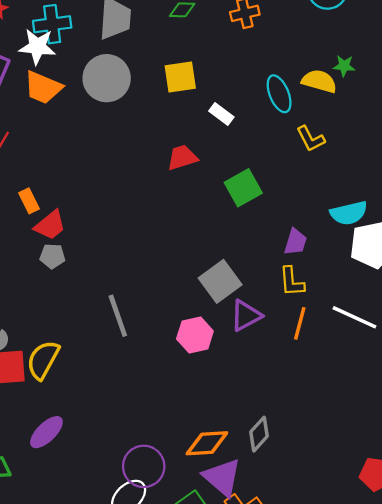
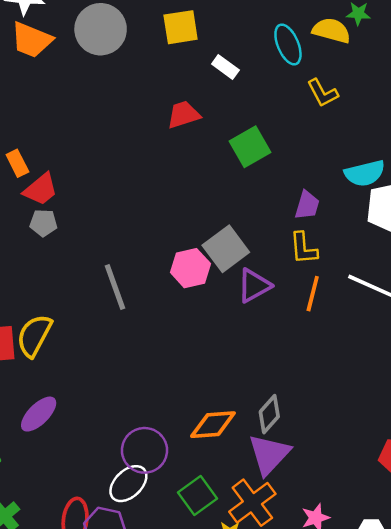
pink hexagon: (195, 335) -> (190, 268), moved
purple triangle: (222, 477) -> (269, 454), moved, turned 33

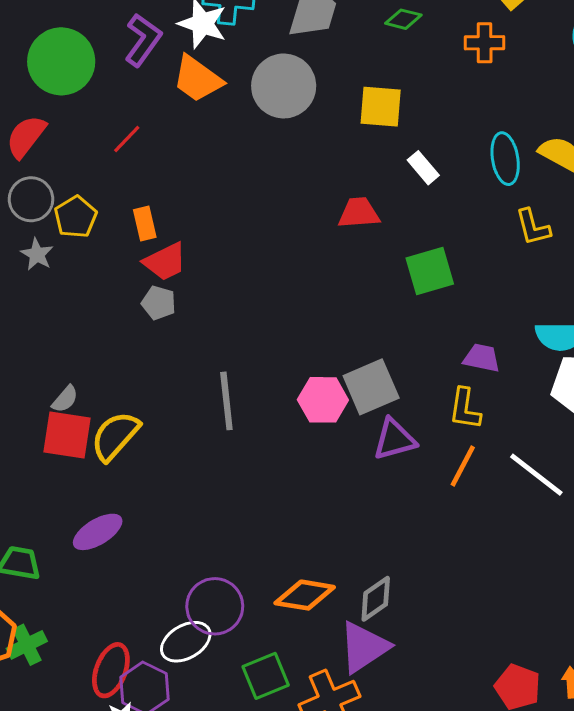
purple trapezoid: (307, 205) -> (482, 358), turned -108

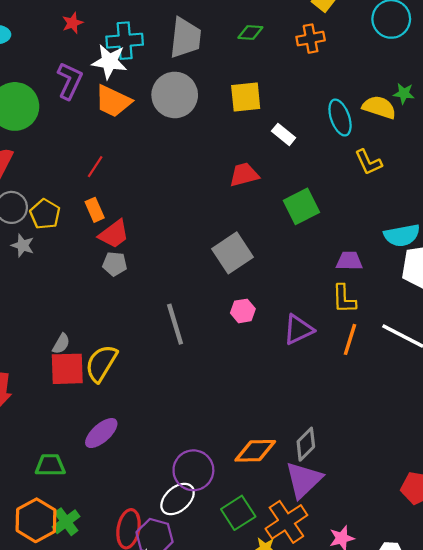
red line: (127, 139) -> (95, 167), moved
gray square: (371, 387) -> (232, 253), moved
pink hexagon: (323, 400) -> (243, 311), size x0.7

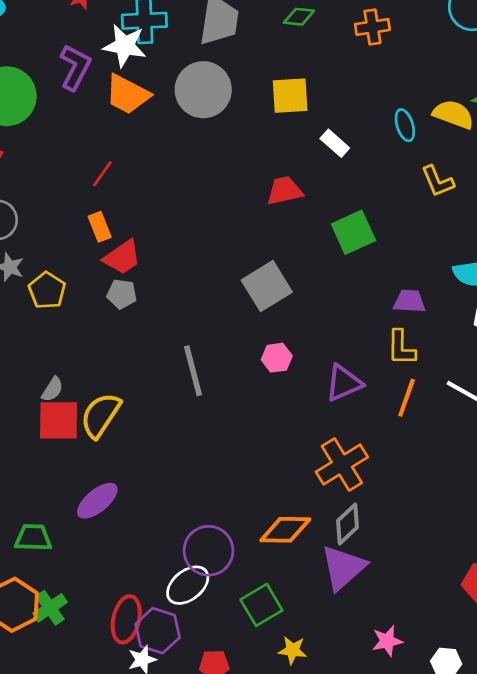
cyan ellipse: (340, 118) -> (405, 125), size x0.7
yellow pentagon: (45, 214) -> (47, 290), moved
orange cross: (286, 522) -> (342, 464), moved

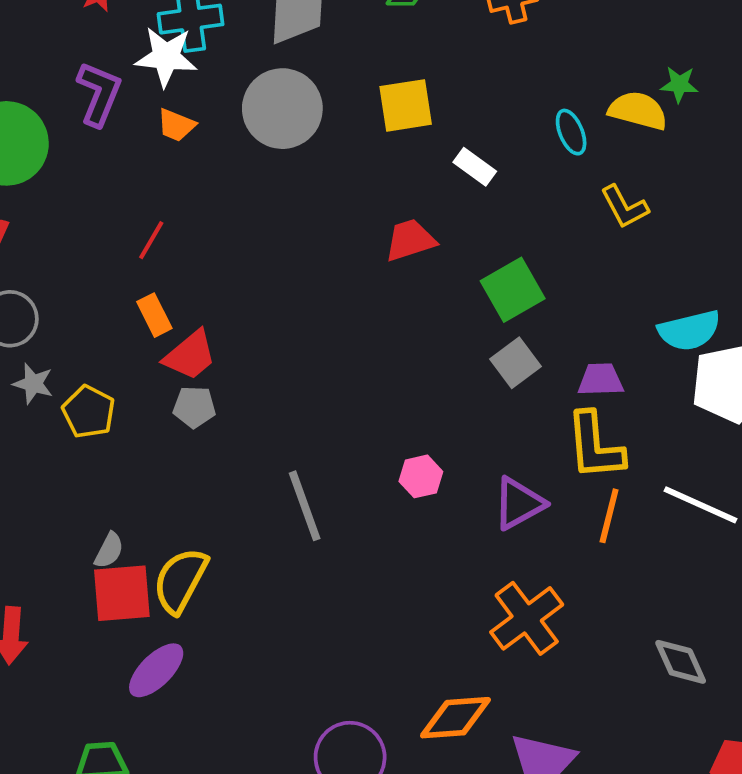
orange trapezoid: (127, 94) -> (176, 125), size x0.6
gray square: (267, 286) -> (516, 363), moved, size x0.7
yellow L-shape: (401, 348) -> (595, 446), size x1.4
purple ellipse: (97, 501) -> (156, 670), moved
gray diamond: (348, 524) -> (681, 662), moved, turned -66

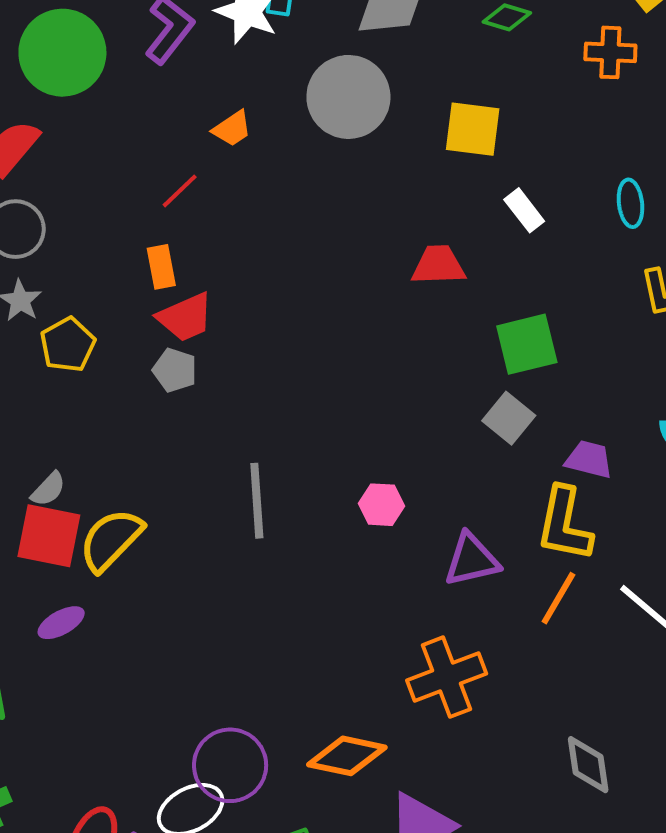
orange trapezoid: (176, 125) -> (232, 129), moved, turned -72
gray square: (516, 363) -> (509, 418), turned -30
purple ellipse: (156, 670) -> (61, 623), size x0.7

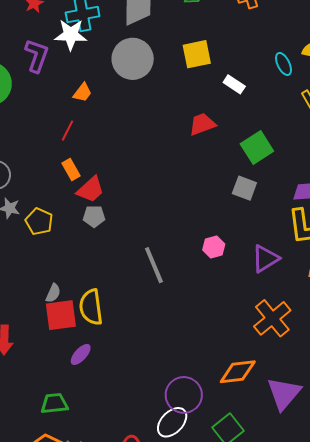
gray square: (509, 418) -> (244, 188), moved
yellow semicircle: (111, 540) -> (91, 307), turned -33

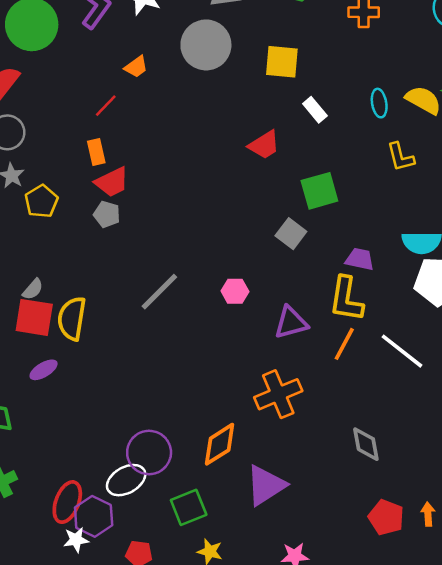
red trapezoid: (202, 124) -> (264, 145), turned 152
gray line: (154, 265) -> (159, 292), turned 51
orange diamond: (238, 372) -> (220, 444), turned -42

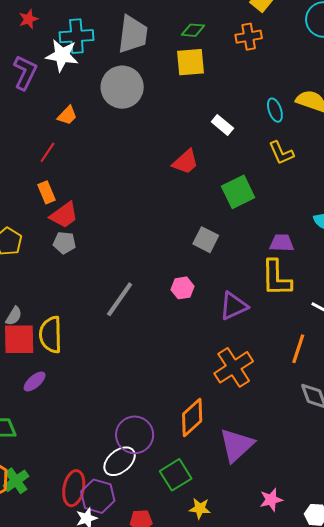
yellow square: (282, 62) -> (191, 62), moved
yellow L-shape: (400, 157) -> (281, 153), moved
gray square: (291, 234) -> (206, 240), moved
orange line: (344, 344) -> (298, 349), moved

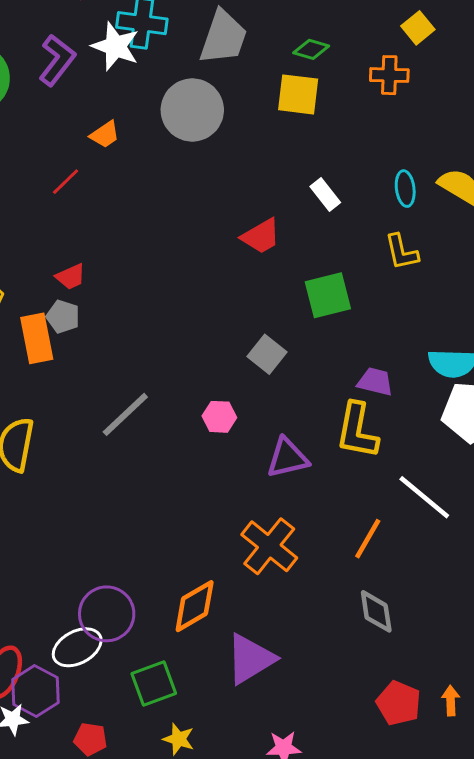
orange rectangle: (46, 192) -> (37, 338), moved, size x1.5
red trapezoid: (64, 215) -> (71, 277), size x0.7
orange cross: (234, 367) -> (269, 546), turned -30

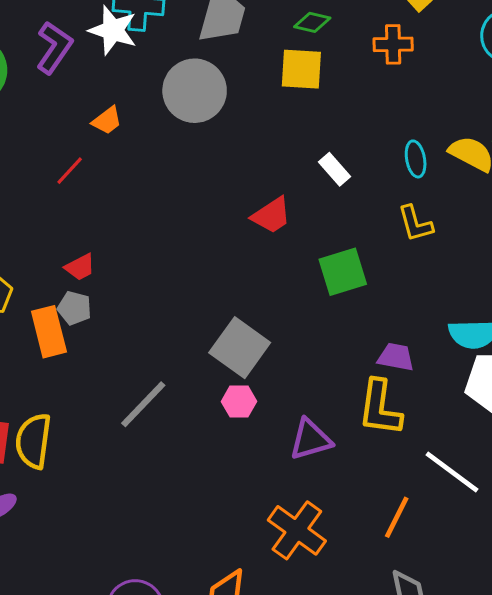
gray square: (267, 354) -> (240, 348), moved, size x1.5

